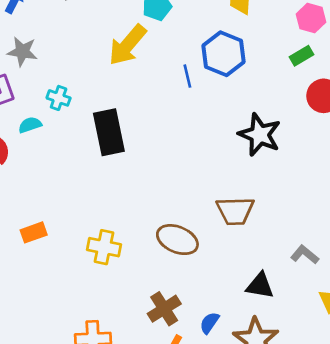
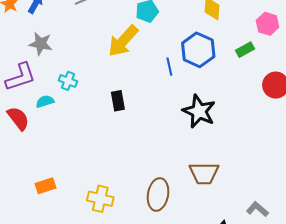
green rectangle: (301, 56) -> (245, 50), moved
black rectangle: (109, 132) -> (118, 101), moved, size x0.6
black star: (260, 135) -> (199, 111), moved
brown ellipse: (177, 240) -> (158, 194), turned 76

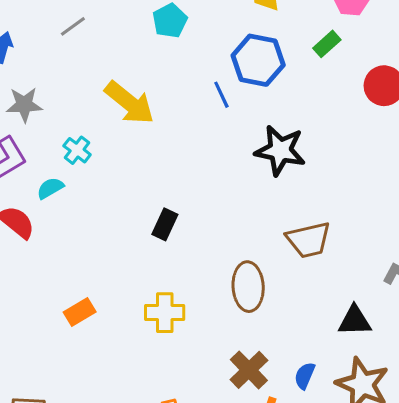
yellow arrow: (123, 41) -> (130, 103), moved, turned -80
cyan cross: (68, 81) -> (77, 150), turned 30
black rectangle: (118, 101) -> (165, 224), moved, turned 48

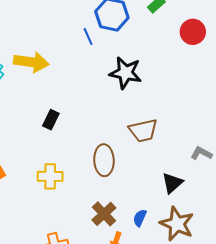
yellow arrow: (130, 103) -> (31, 62), moved, turned -32
black triangle: (355, 321) -> (172, 183), turned -40

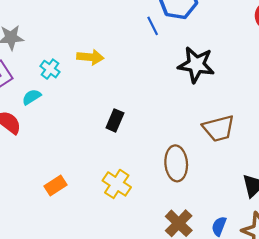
yellow arrow: (31, 62) -> (90, 57), size x0.7
yellow cross: (50, 176) -> (117, 184), turned 35

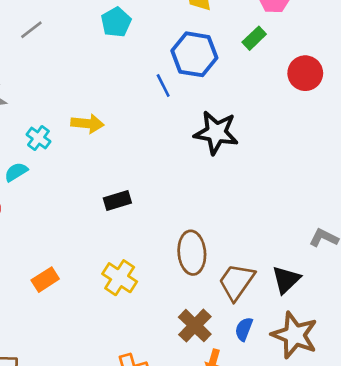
black rectangle: (115, 120) -> (117, 201), turned 50
brown trapezoid: (219, 128) -> (237, 282), moved, turned 140

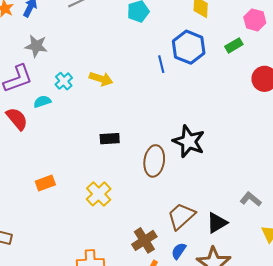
black star: (216, 133) -> (189, 141), moved
brown ellipse: (192, 253) -> (154, 161), moved

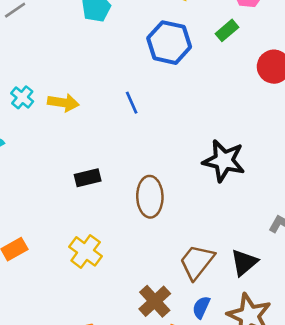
blue line: (161, 64) -> (132, 103), moved
cyan cross: (64, 81) -> (22, 97), moved
black star: (189, 141) -> (224, 161), moved

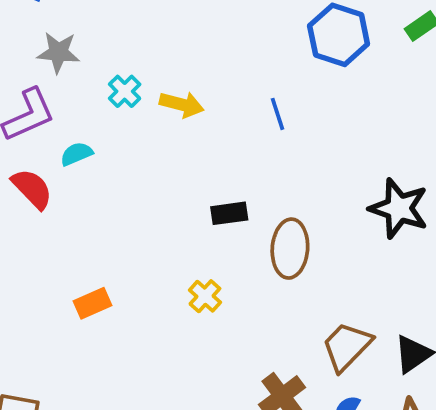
black rectangle: (88, 178) -> (229, 213), moved
yellow cross: (86, 251) -> (205, 296), moved, size x0.7

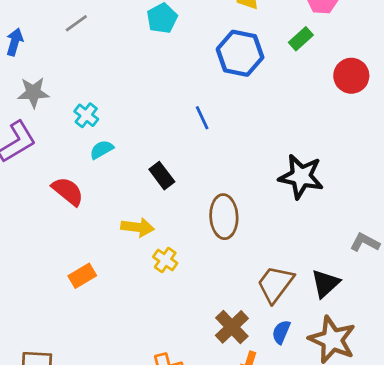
yellow arrow: (182, 104) -> (138, 227), moved
cyan semicircle: (76, 154) -> (102, 150), moved
red semicircle: (32, 189) -> (68, 191), moved
black rectangle: (229, 213) -> (162, 176), moved, turned 68

